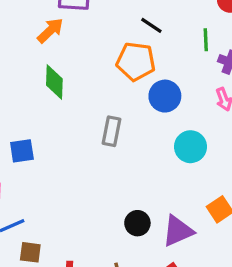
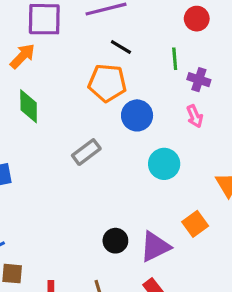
gray rectangle: (111, 131) -> (86, 152), turned 44

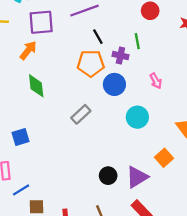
black line: (121, 47) -> (98, 37), turned 35
purple cross: (199, 80) -> (120, 55), moved

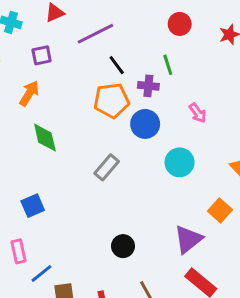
purple square: (41, 22) -> (42, 55), size x0.6
black circle: (108, 176) -> (123, 246), moved

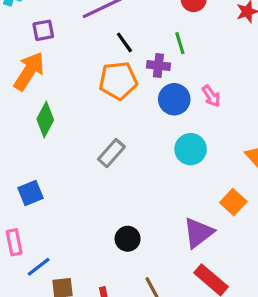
orange arrow: (29, 93) -> (29, 71), size x1.4
blue circle: (145, 124) -> (174, 99), moved
green diamond: (45, 138) -> (45, 119), turned 40

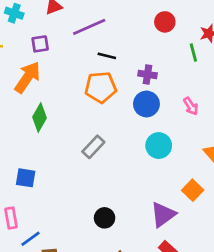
black line: (124, 42) -> (107, 56), turned -42
green line: (180, 43) -> (193, 52), moved
purple cross: (158, 66) -> (147, 74), moved
pink arrow: (211, 96) -> (191, 106), moved
blue square: (30, 193) -> (26, 178), turned 30

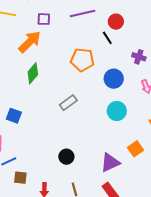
red circle: (165, 22) -> (116, 22), moved
black line: (107, 56) -> (107, 38), moved, turned 32
purple cross: (147, 74) -> (139, 57), moved

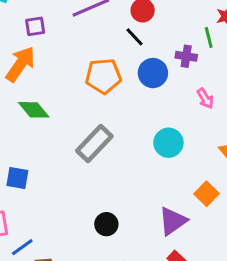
green diamond: (33, 73) -> (34, 110), turned -70
blue circle: (114, 79) -> (153, 73), moved
gray rectangle: (68, 103) -> (94, 144), size x1.4

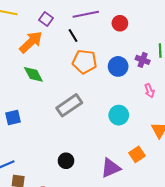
purple square: (35, 26) -> (46, 19), turned 32
black line: (134, 37) -> (73, 35), moved
blue square: (17, 178) -> (13, 118), turned -35

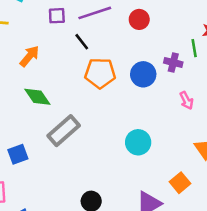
purple square: (46, 19) -> (57, 16), moved, turned -32
orange arrow: (31, 42) -> (29, 56), size x0.7
gray rectangle: (69, 105) -> (64, 131), moved
cyan circle: (119, 115) -> (138, 142), moved

